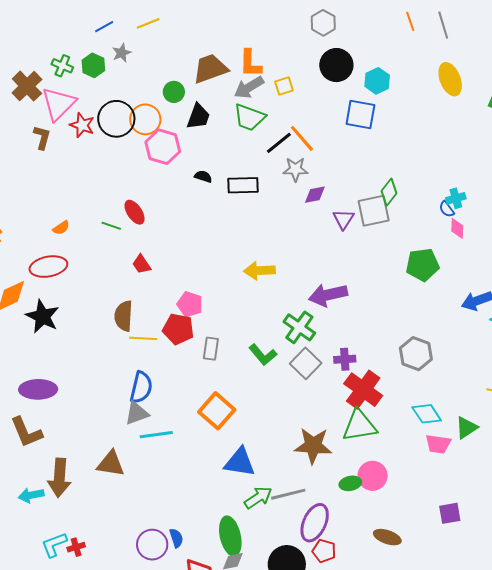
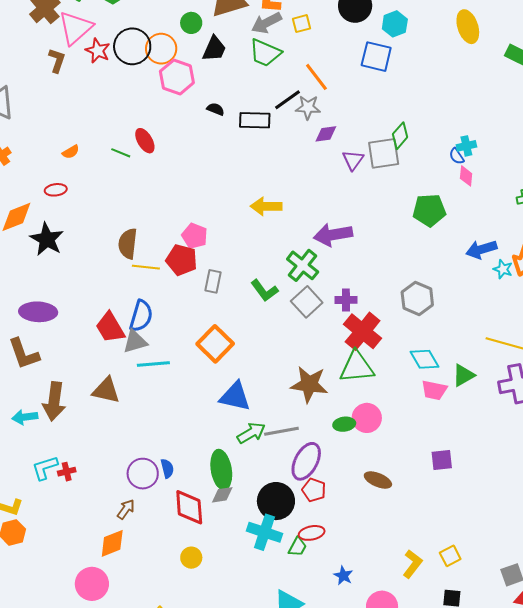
black line: (279, 143) -> (287, 100), moved
red trapezoid: (142, 264) -> (110, 328), moved, size x1.6
red ellipse: (48, 267) -> (56, 190), size x0.6

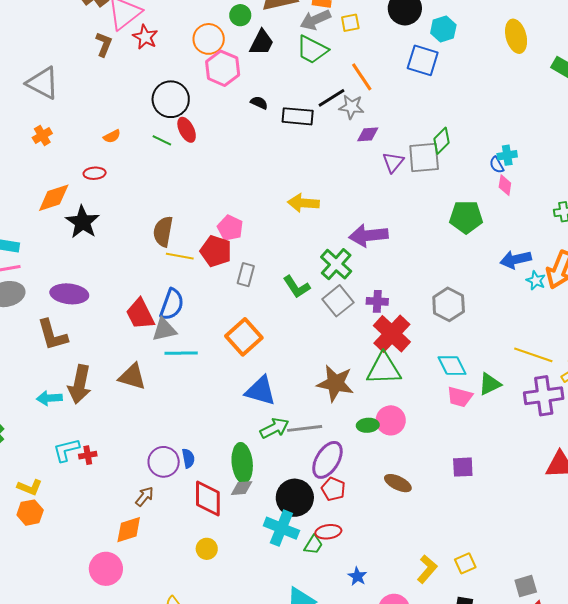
black circle: (132, 46) -> (171, 99), moved

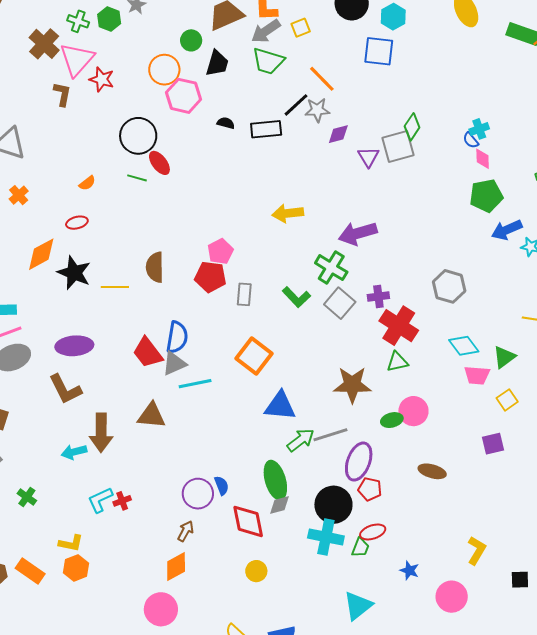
green pentagon: (466, 217) -> (486, 196), moved
pink pentagon: (230, 228) -> (220, 251), turned 30
yellow line: (180, 256) -> (115, 287), moved
green triangle: (384, 369) -> (397, 362), size x0.6
yellow square: (465, 563) -> (507, 400), moved

